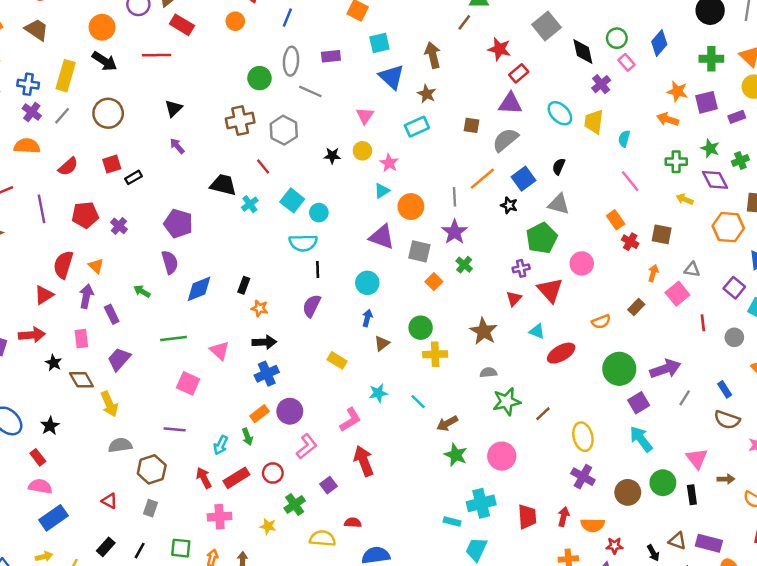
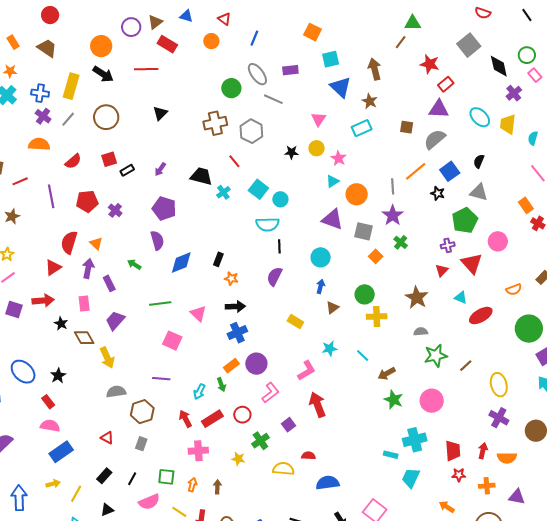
gray ellipse: (291, 61) -> (257, 74), turned -40
purple arrow: (177, 146) -> (160, 169), moved, turned -104
red star: (614, 546) -> (459, 475), moved

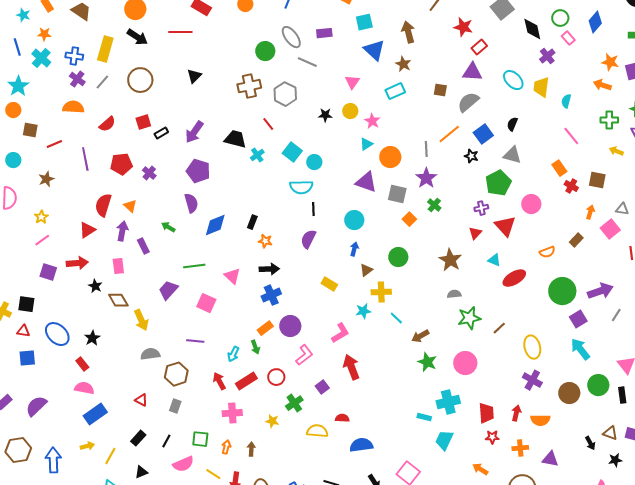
purple arrow: (160, 169) -> (194, 132), size x1.6
yellow cross: (377, 317) -> (381, 292), moved
purple trapezoid: (115, 321) -> (168, 290), moved

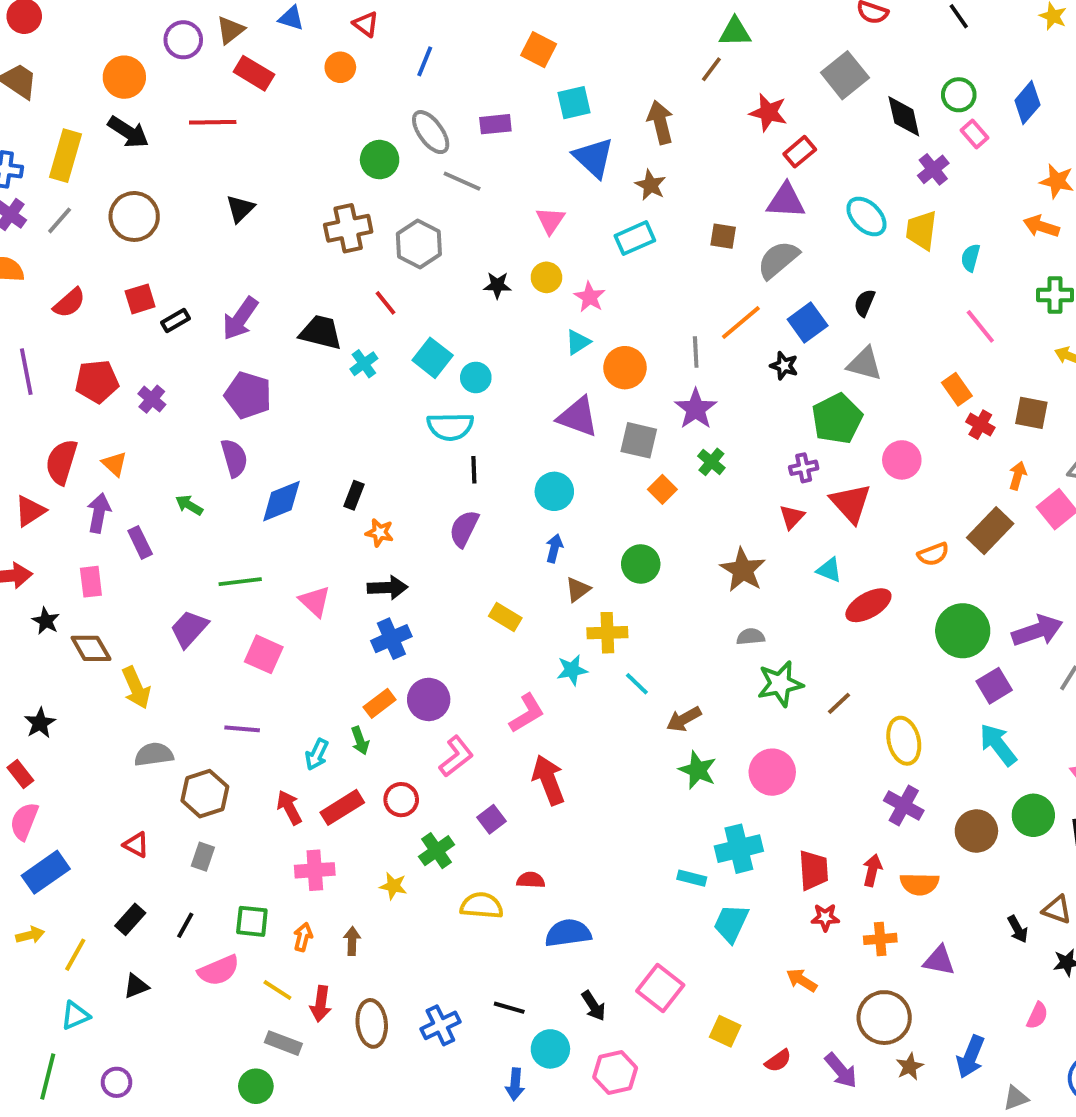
brown rectangle: (576, 240) -> (990, 531), size x1.6
pink semicircle: (84, 388) -> (24, 821), turned -78

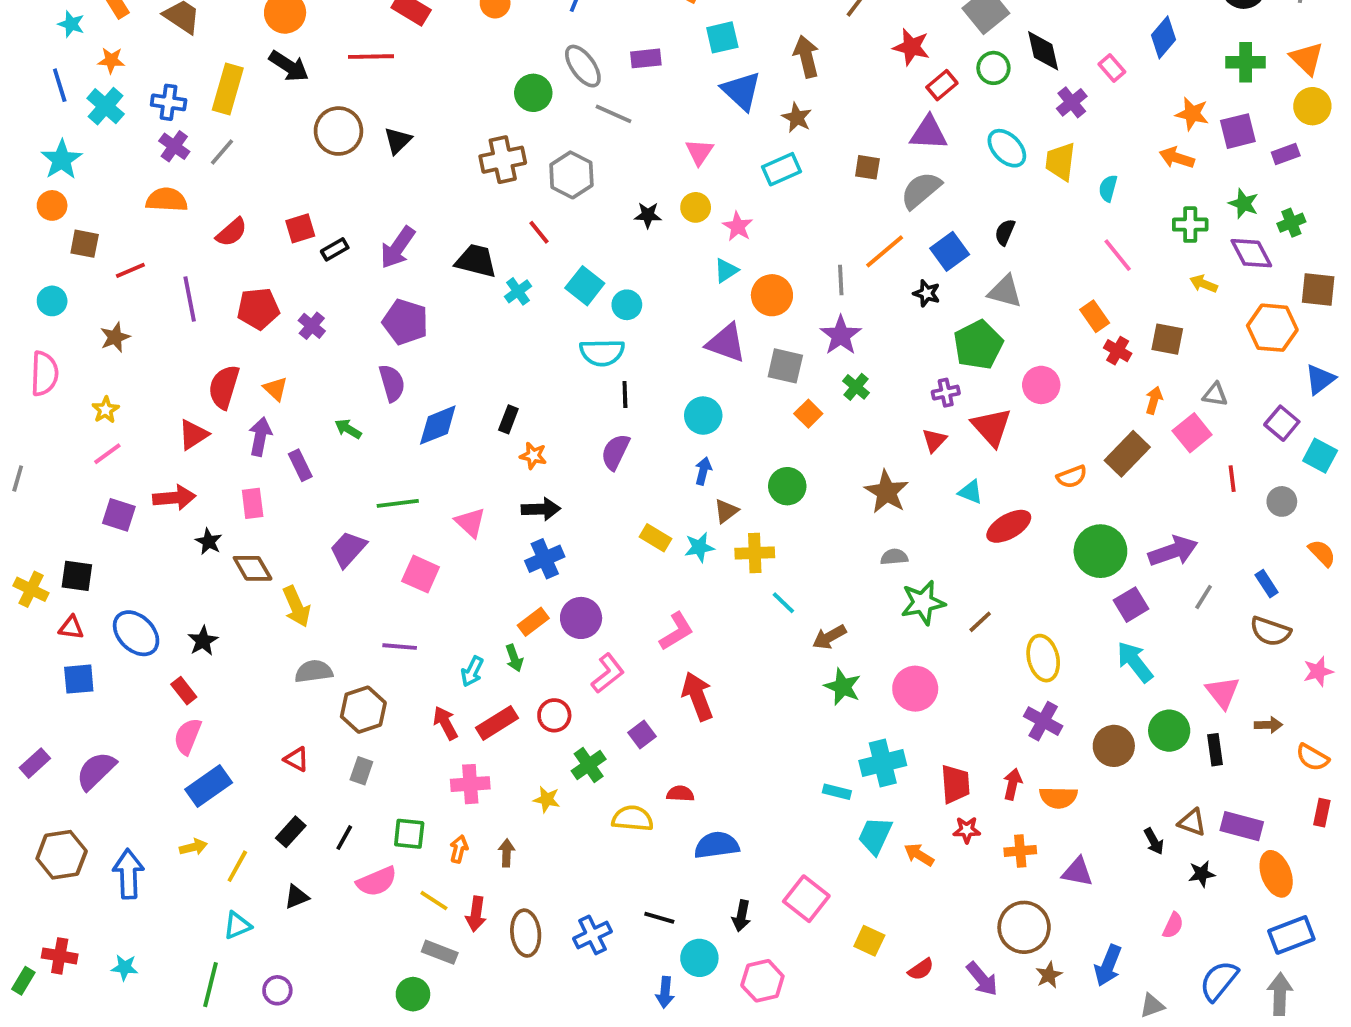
green circle: (959, 95) -> (993, 68), moved
brown circle: (134, 216) -> (338, 131), moved
cyan star: (572, 670) -> (699, 547), moved
orange arrow: (802, 980) -> (919, 855), moved
black arrow: (594, 1006) -> (741, 916), turned 44

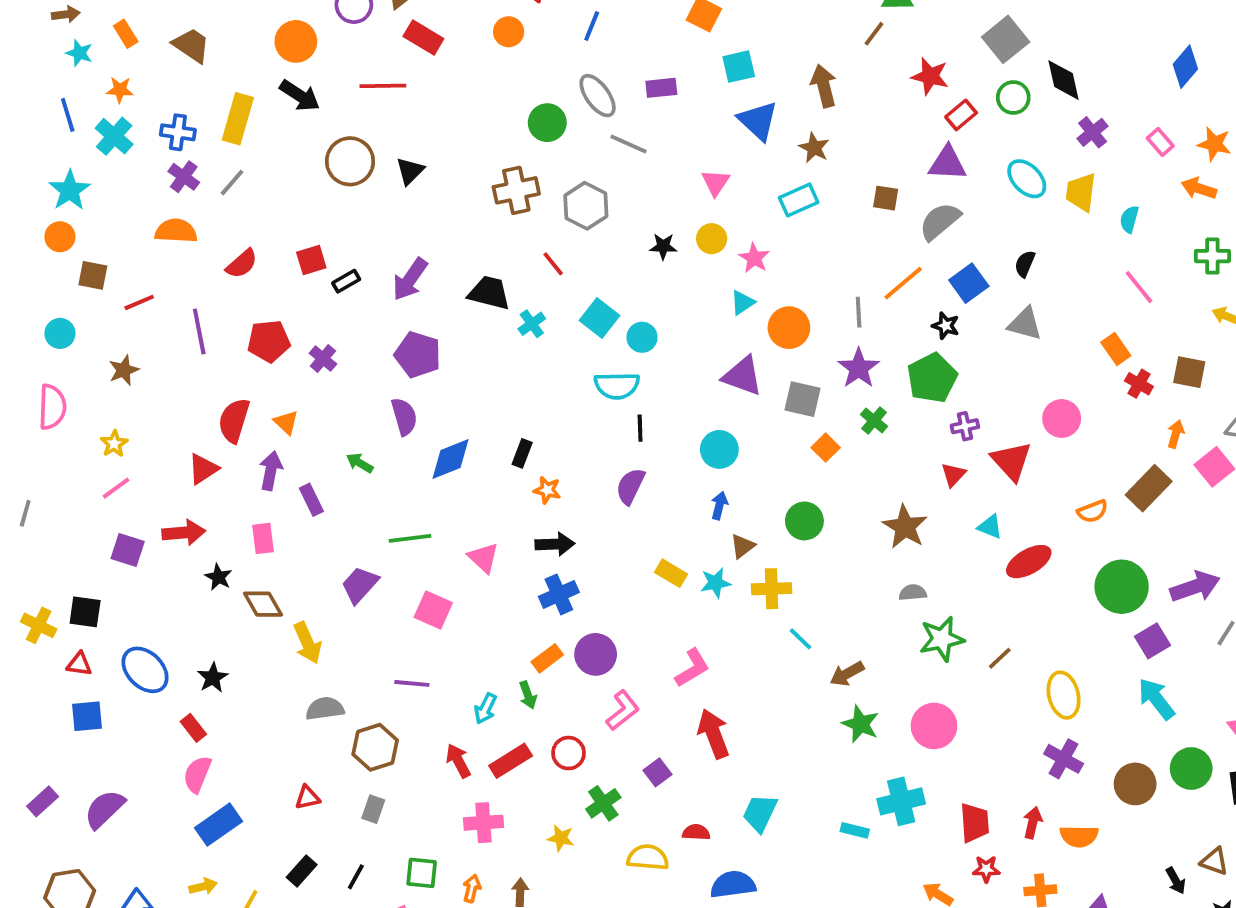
pink rectangle: (1112, 68) -> (1160, 142), moved
green pentagon: (978, 345) -> (932, 378), moved
red triangle: (296, 759) -> (307, 798), turned -40
cyan trapezoid: (875, 836) -> (760, 813), moved

